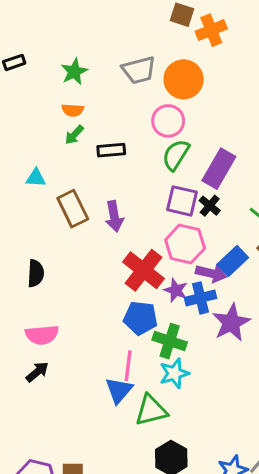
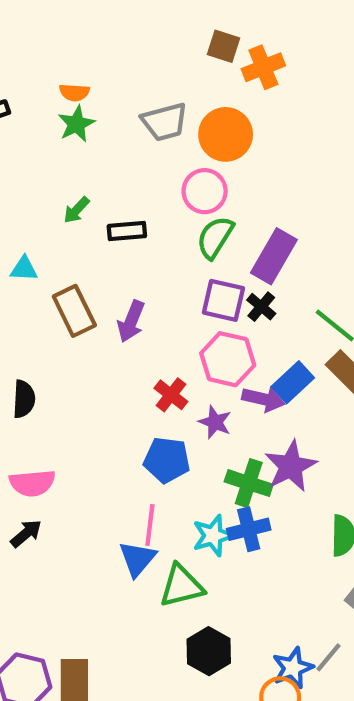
orange semicircle: (73, 110) -> (74, 92), moved
purple arrow: (114, 216) -> (131, 321), turned 32
red cross: (143, 270) -> (171, 395), size x0.6
blue cross: (200, 298) -> (249, 529), moved
green cross: (170, 341) -> (249, 483), moved

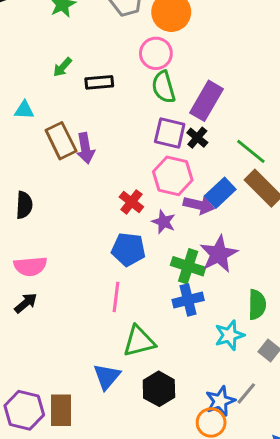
green semicircle: (215, 237) -> (164, 87), turned -48
purple arrow: (131, 321) -> (85, 148), moved, turned -32
cyan star: (213, 536) -> (229, 335), moved
blue triangle: (137, 559) -> (107, 377), moved

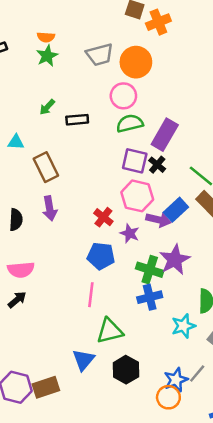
green semicircle: (164, 87) -> (130, 123), turned 92
purple arrow: (85, 148) -> (50, 208), moved
brown rectangle: (61, 410) -> (46, 387), turned 72

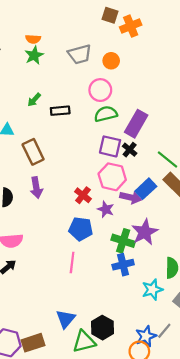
orange circle: (136, 62) -> (111, 61), size x0.6
green triangle: (110, 331) -> (84, 342), moved

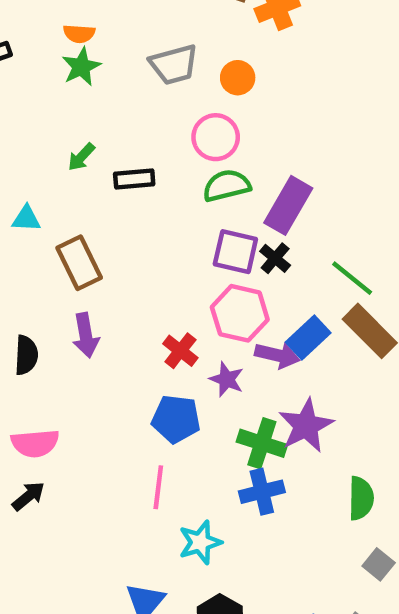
cyan star: (152, 290) -> (200, 542), moved

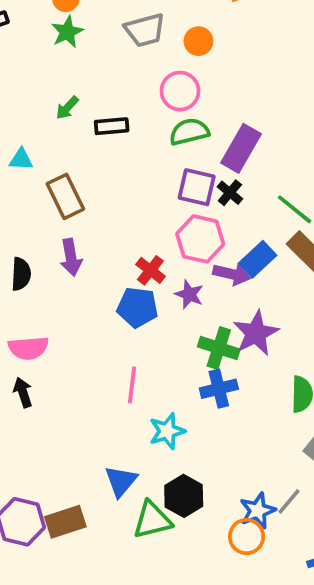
blue pentagon: (176, 419) -> (137, 307), moved
black arrow: (28, 496) -> (23, 392), turned -68

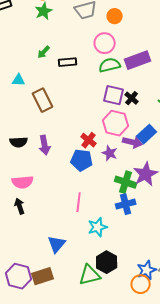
purple rectangle: (241, 148) -> (138, 60), moved, turned 40
purple arrow: (71, 257) -> (45, 145), moved
black semicircle: (21, 274) -> (19, 142), turned 84
blue triangle: (121, 481) -> (57, 244), moved

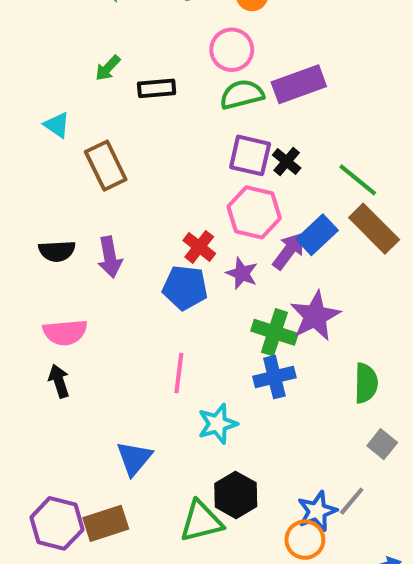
cyan triangle: (19, 80) -> (57, 125), turned 32
purple arrow: (133, 142) -> (289, 251), turned -66

